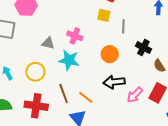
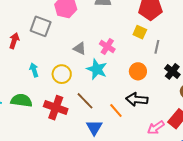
brown line: (64, 93) -> (85, 101), turned -36
pink arrow: (135, 95) -> (156, 128), moved
orange line: (86, 97) -> (116, 111), moved

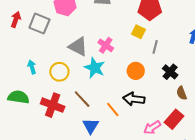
red arrow: (14, 41) -> (16, 19), moved
gray triangle: (80, 48) -> (78, 47), size x1.5

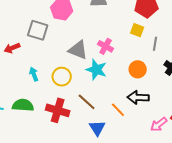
red arrow: (16, 19) -> (12, 48), moved, turned -126

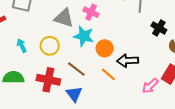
orange circle: (138, 69) -> (105, 48), moved
blue triangle: (97, 128) -> (74, 94), moved

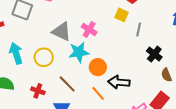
cyan star: (84, 36) -> (79, 52), turned -30
cyan arrow: (22, 45) -> (16, 53), size x1.5
red cross: (48, 80) -> (38, 91), size x0.6

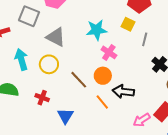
pink cross: (89, 29) -> (109, 52), moved
gray triangle: (62, 32) -> (56, 37), moved
cyan star: (79, 52) -> (97, 30), moved
brown line: (67, 84) -> (79, 80), moved

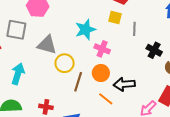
cyan arrow: (21, 59) -> (18, 74), turned 45
yellow circle: (49, 64) -> (65, 63), moved
brown line: (79, 80) -> (78, 82), turned 72

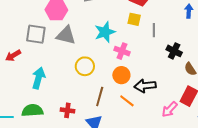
gray triangle: (47, 45) -> (66, 35), moved
brown line: (78, 82) -> (100, 96), moved

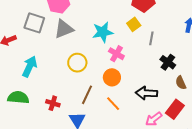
yellow square: (134, 19) -> (134, 24), turned 32
gray triangle: (66, 35) -> (64, 29), turned -45
black arrow: (145, 86) -> (146, 93), moved

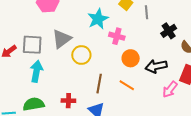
gray square: (34, 23) -> (32, 45), moved
gray triangle: (64, 29) -> (62, 39), moved
black cross: (168, 62) -> (169, 31), turned 35
orange circle: (112, 77) -> (131, 58), moved

